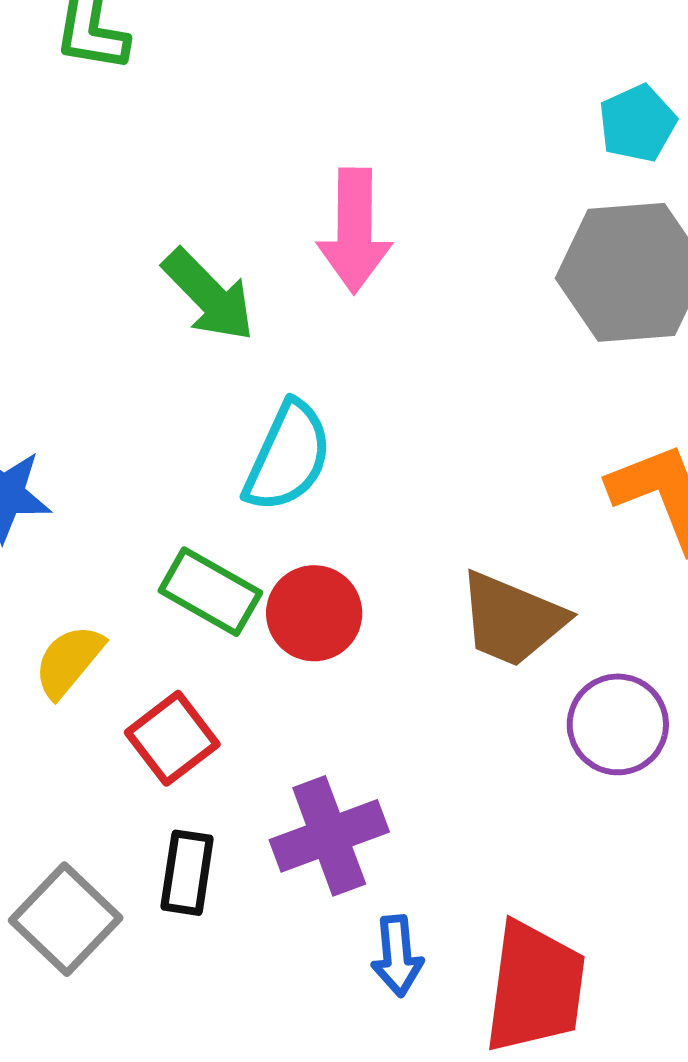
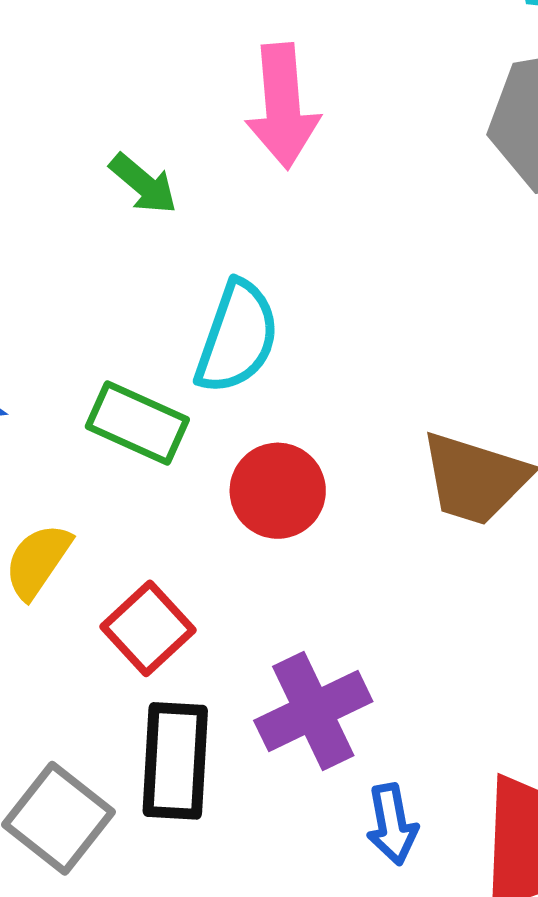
green arrow: (209, 295) -> (143, 184), size x0.7
green rectangle: (210, 592) -> (137, 423), moved
black rectangle: (187, 873) -> (175, 761), size x1.4

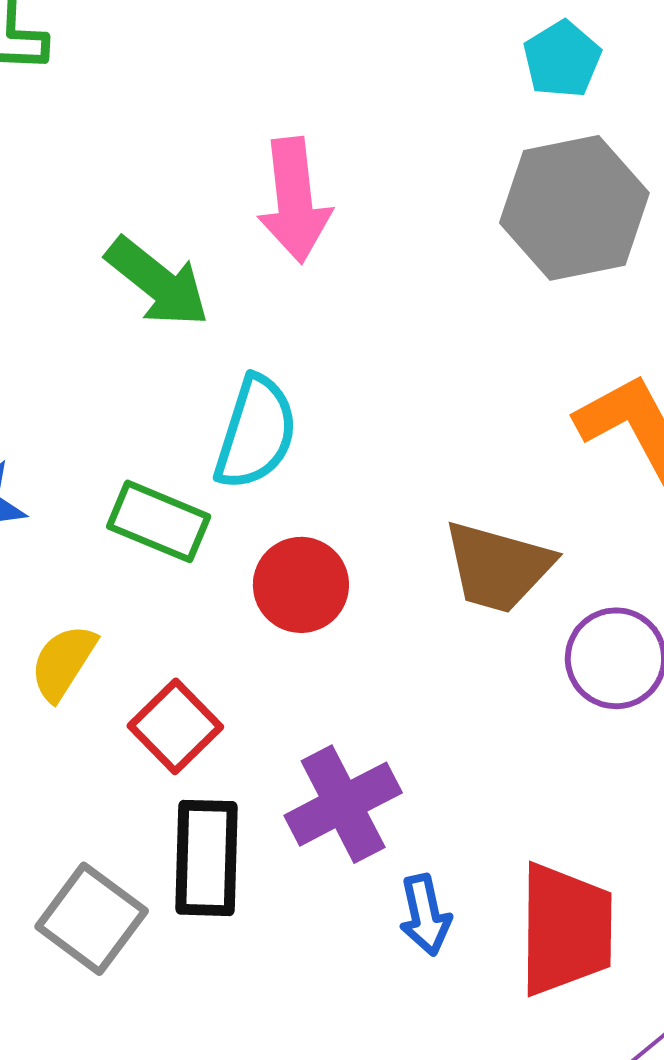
green arrow: (143, 184) -> (158, 282), size x1.5

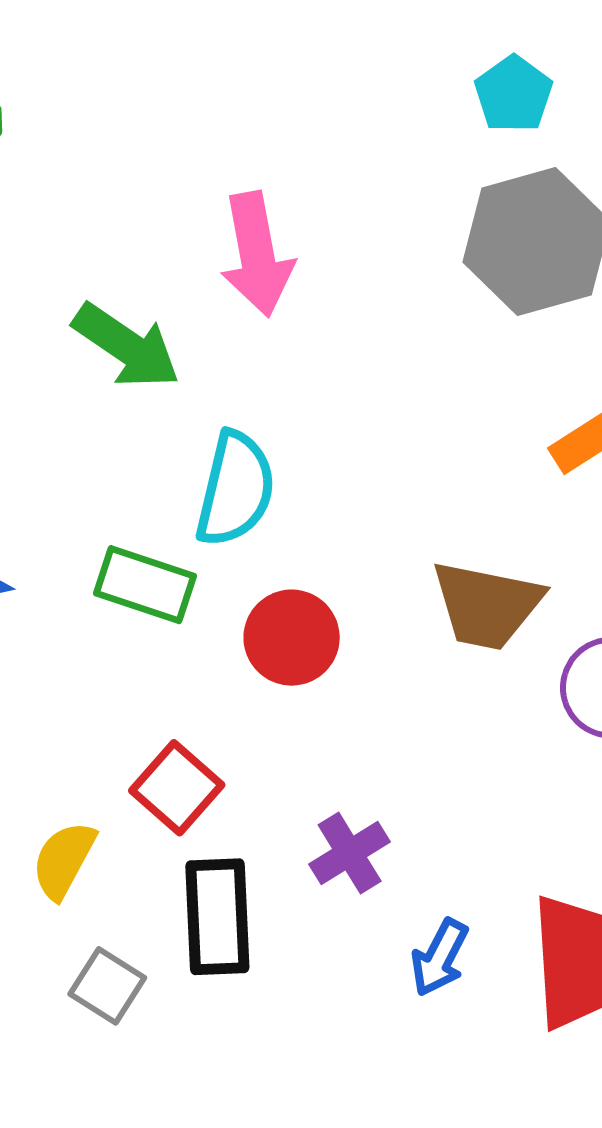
yellow semicircle: (63, 662) -> (64, 860), moved
purple cross: (343, 804) -> (350, 853), size x0.7
blue arrow: (425, 915) -> (440, 958), turned 44
gray square: (92, 919) -> (107, 986), size x0.7

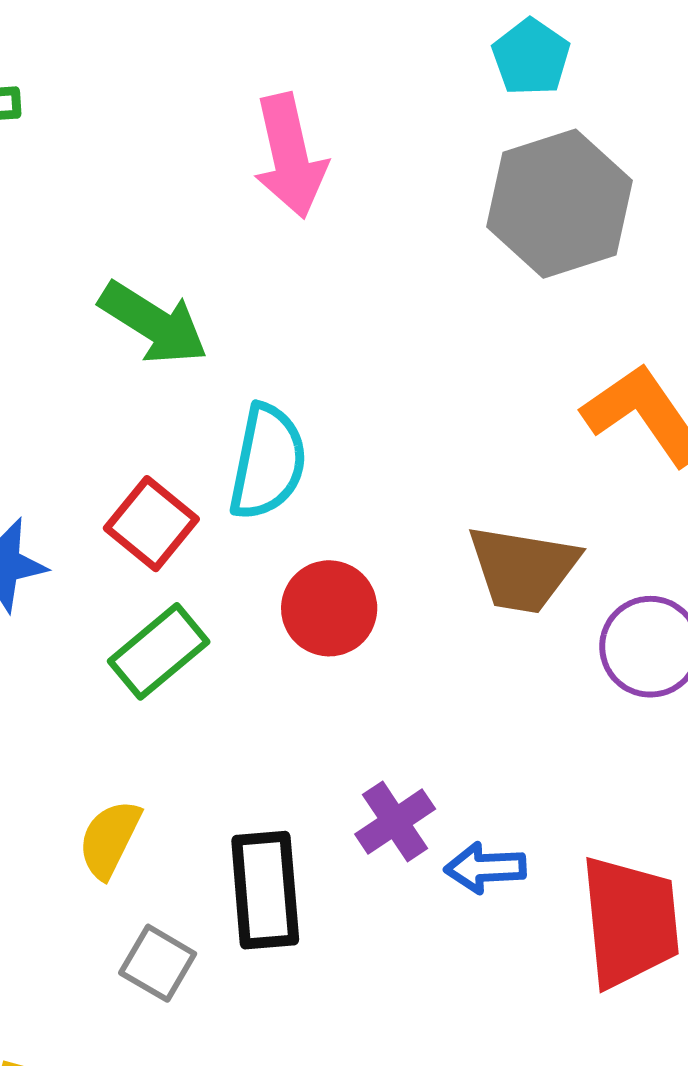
pink arrow: (257, 254) -> (290, 156), moved
green rectangle: (145, 585) -> (159, 651), moved, turned -56
red square: (177, 788) -> (151, 524), moved
blue arrow: (440, 958) -> (485, 868), moved, turned 62

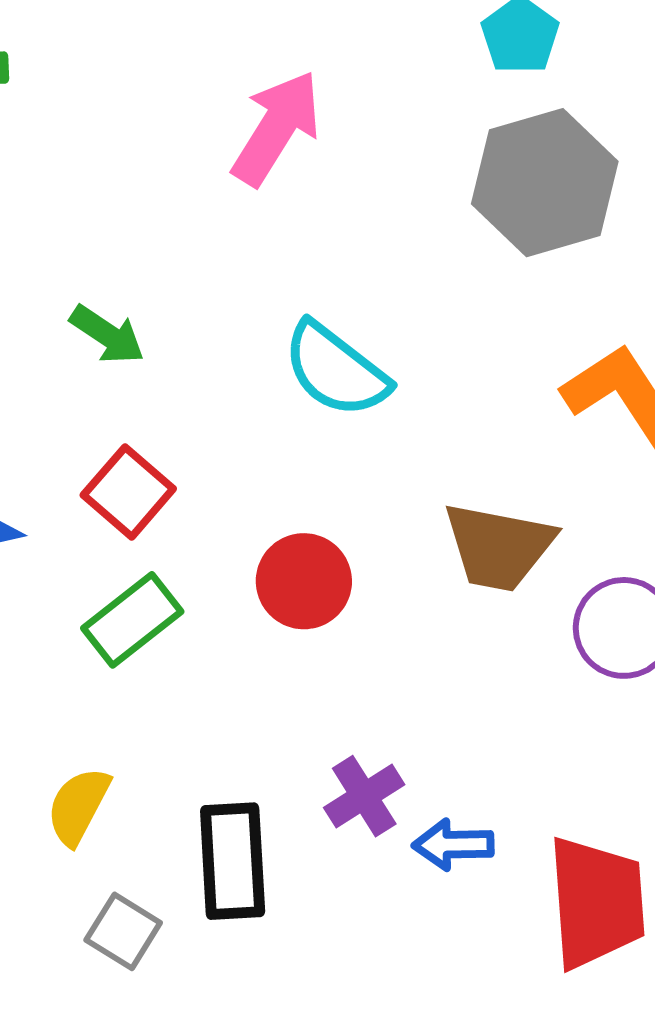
pink arrow: (290, 156) -> (276, 128), turned -137
green arrow: (153, 323) -> (107, 335), moved, size x0.7
cyan semicircle: (268, 462) -> (336, 370), moved, turned 115

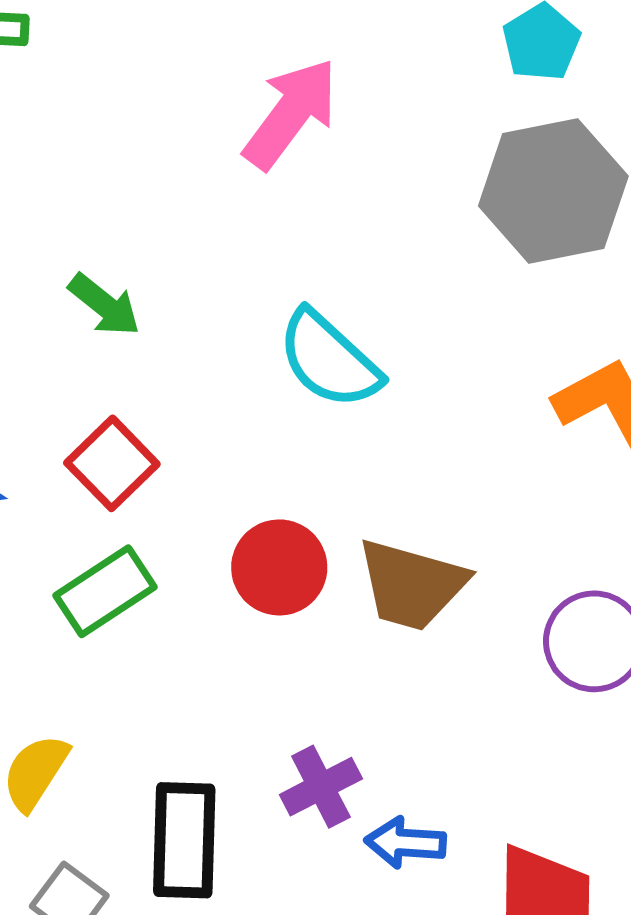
brown trapezoid: (499, 547) -> (412, 585), moved

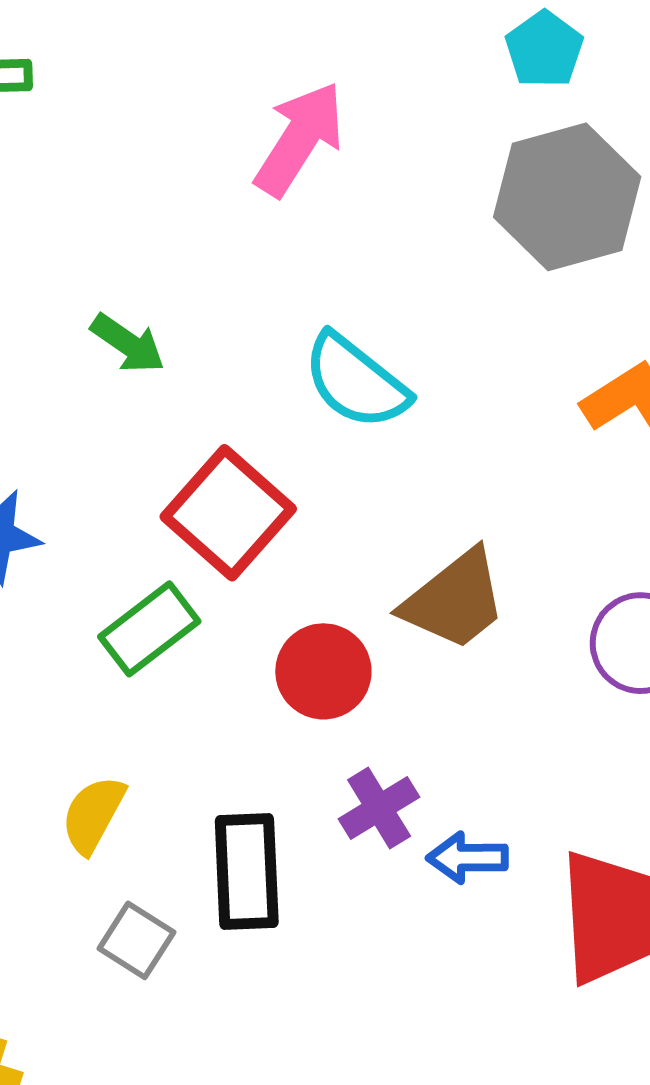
red square: (112, 463) -> (228, 513), moved, size x1.4
red circle: (279, 567) -> (323, 671), moved
brown trapezoid: (412, 585) -> (455, 600), turned -50

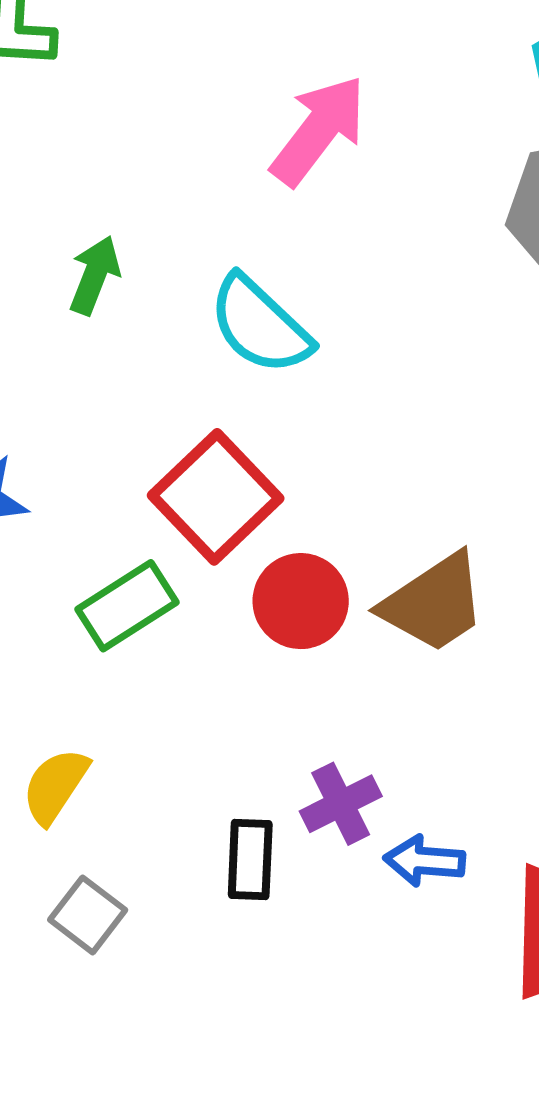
green arrow: (128, 343) -> (95, 275), moved, turned -108
cyan semicircle: (356, 381) -> (260, 325), moved
red circle: (323, 671) -> (301, 601), moved
black rectangle: (247, 871) -> (250, 860), moved, size x0.7

